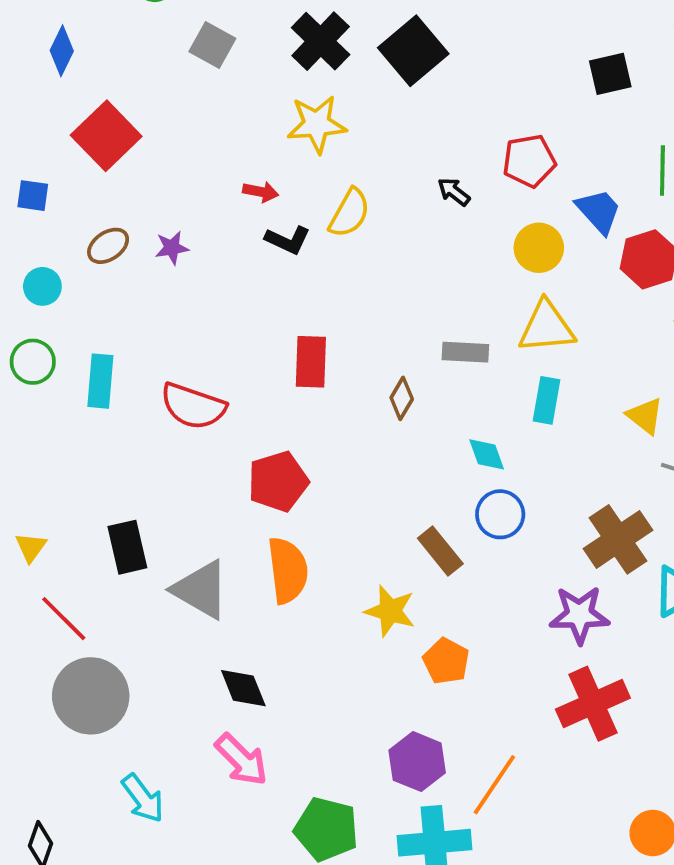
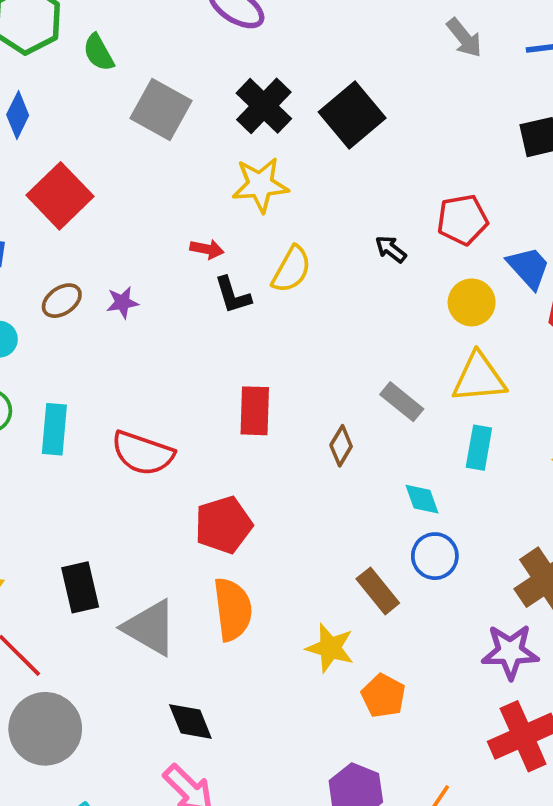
gray square: (212, 45) -> (161, 109), size x1.4
black L-shape: (288, 240) -> (233, 295), turned 48
gray rectangle: (465, 352) -> (402, 402), turned 36

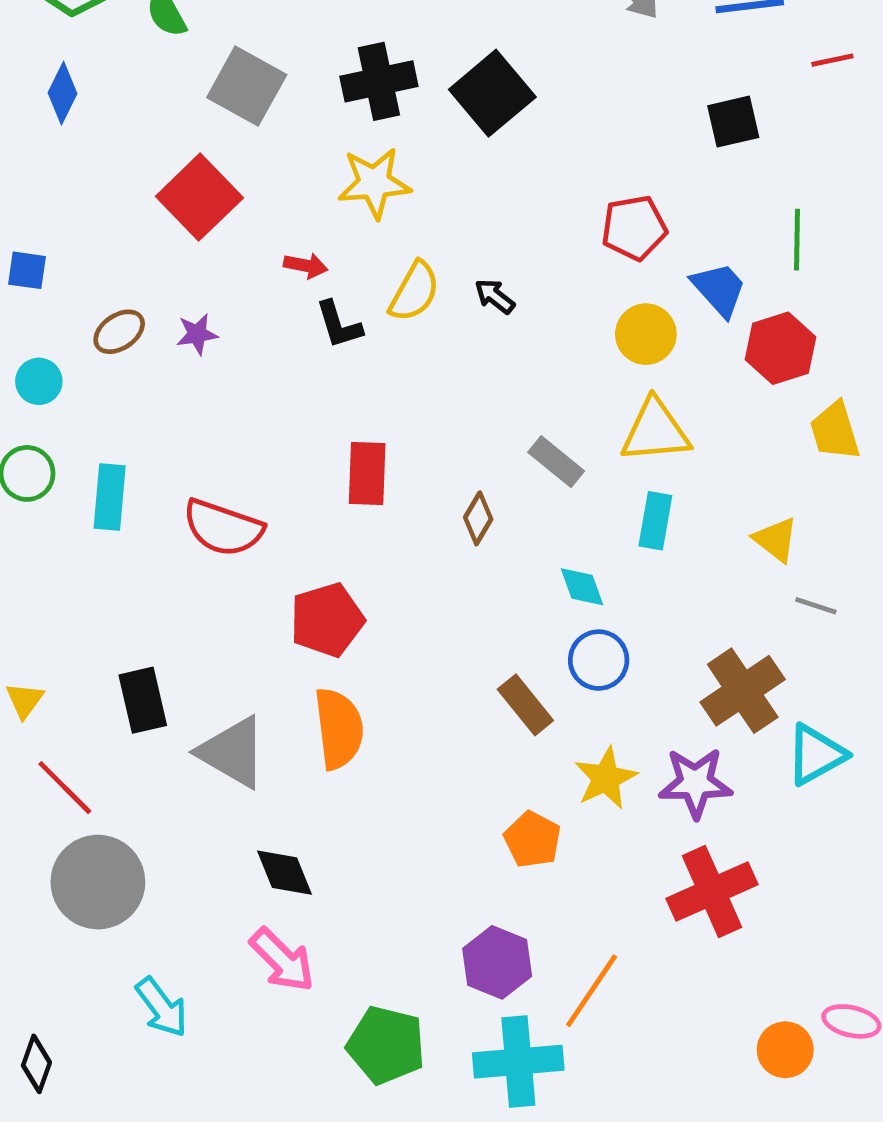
black cross: (264, 106) -> (379, 81), turned 34
red square: (60, 196) -> (199, 197), moved
black arrow: (391, 249) -> (495, 296), moved
yellow star: (330, 648) -> (606, 778), moved, turned 30

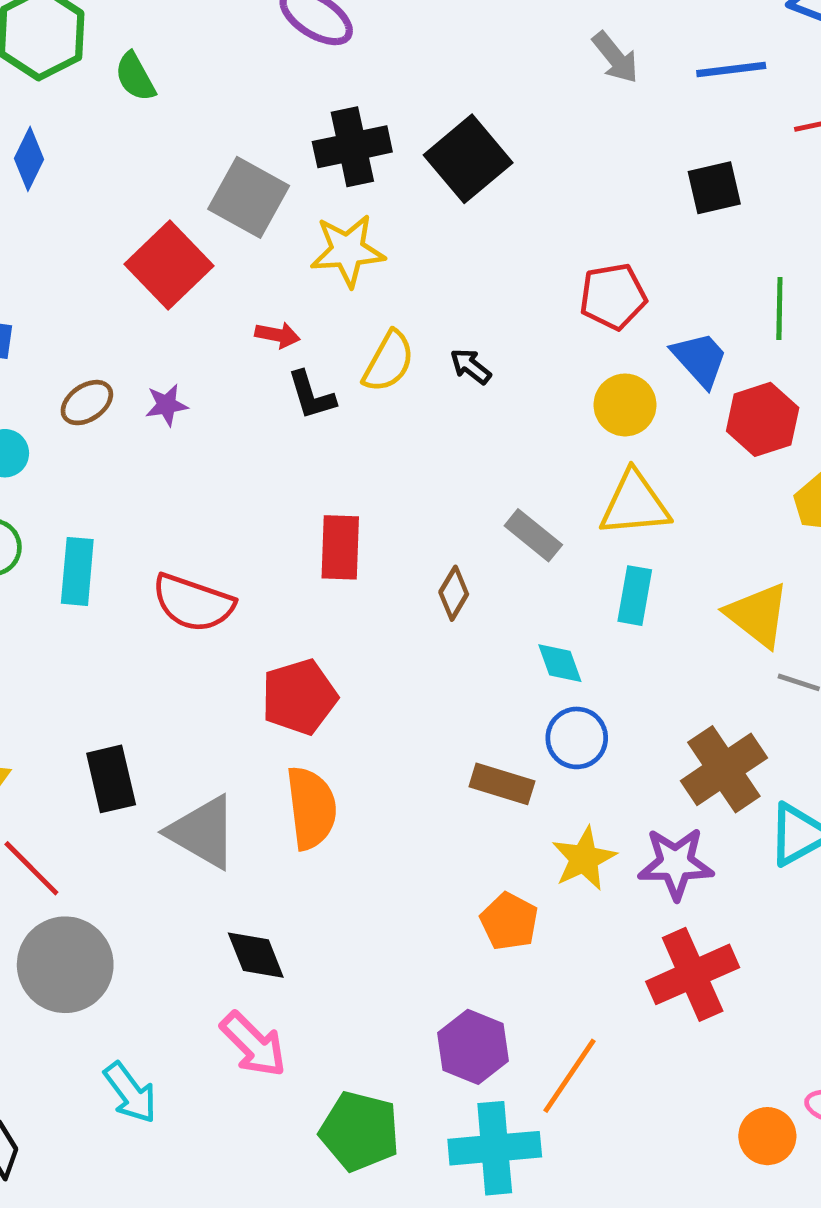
gray square: (247, 86) -> (249, 197), moved
yellow triangle: (776, 540) -> (758, 615), size x1.4
brown rectangle: (525, 705) -> (502, 784), turned -34

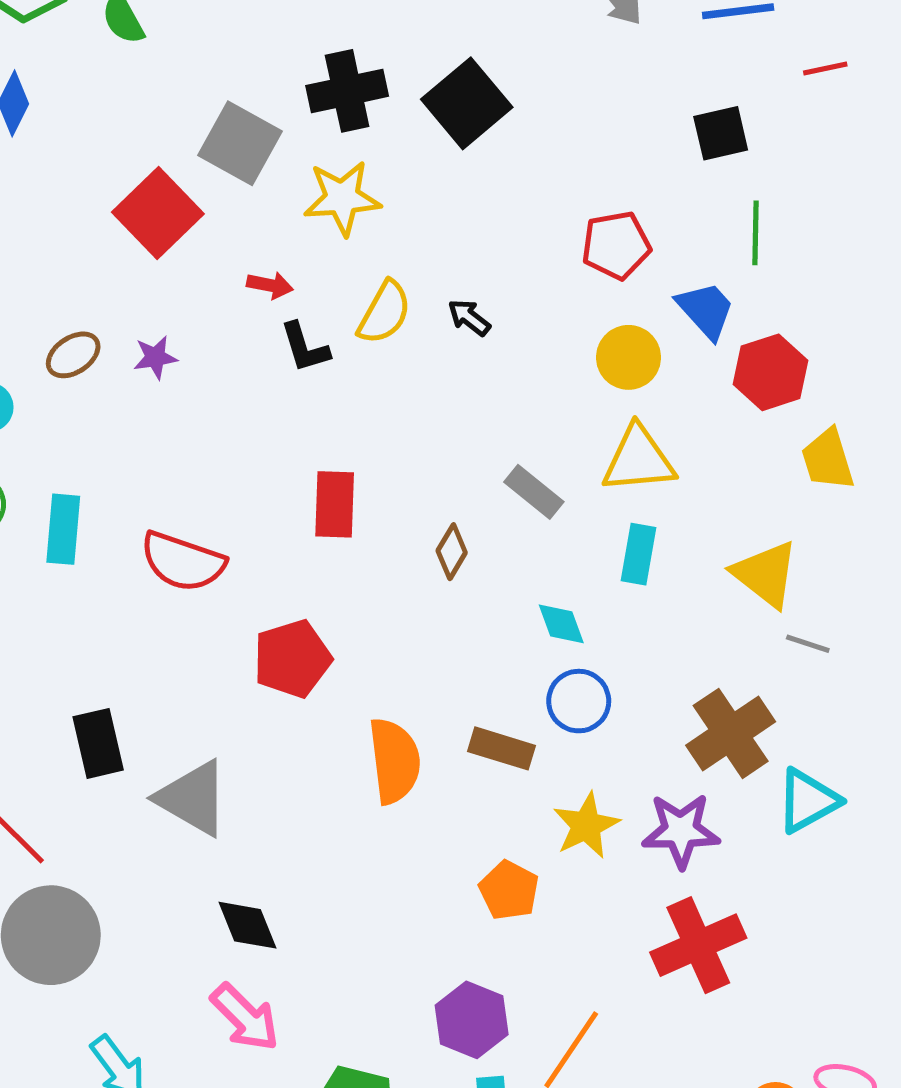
green line: (779, 308) -> (756, 233), moved
orange semicircle: (311, 808) -> (394, 761), moved

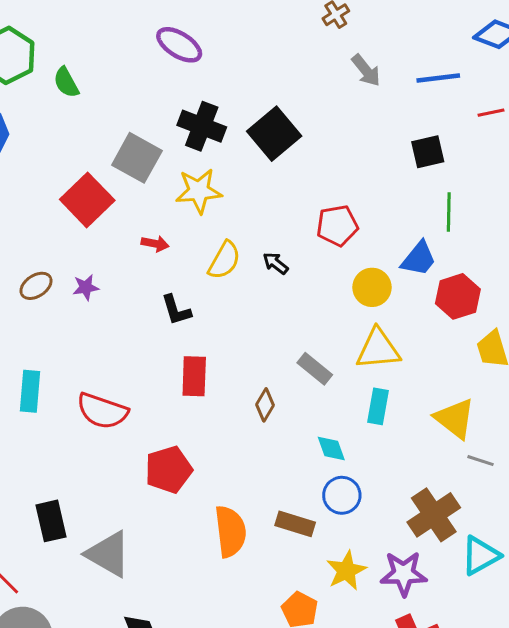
black cross: (347, 91) -> (202, 126), turned 33
red pentagon: (616, 245) -> (337, 226), moved
blue trapezoid: (706, 310) -> (419, 259), turned 81
black L-shape: (305, 347) -> (176, 310), moved

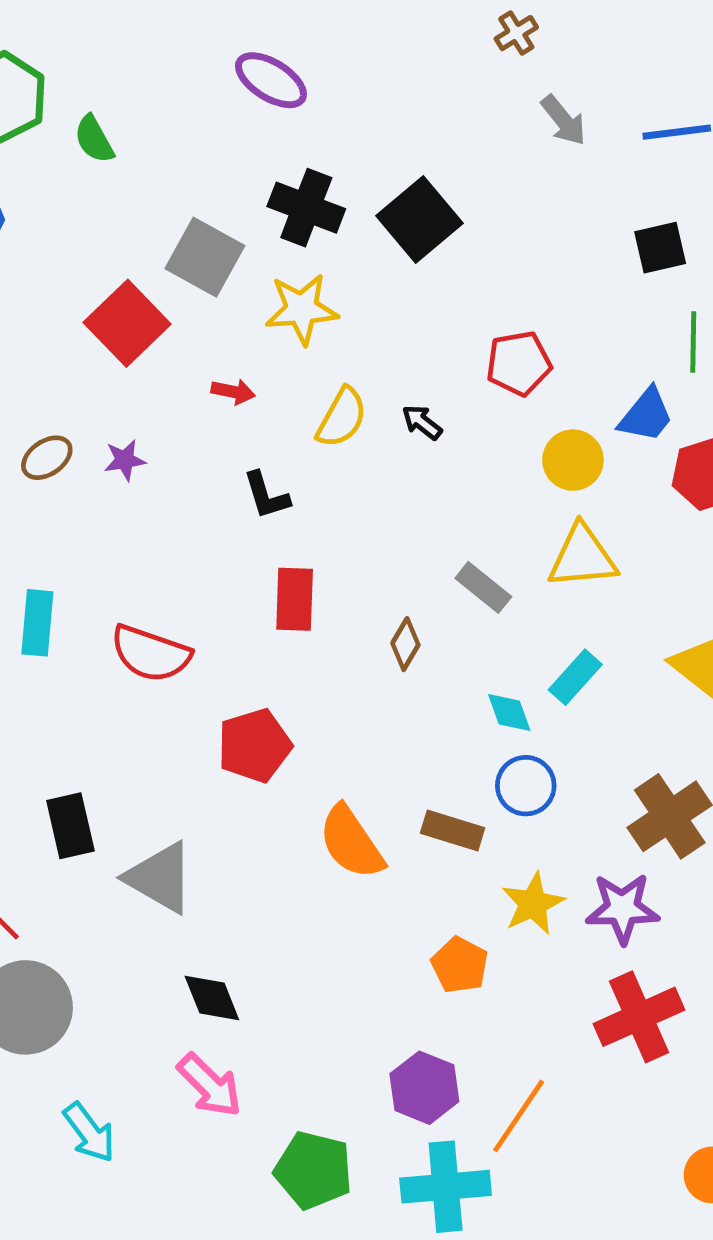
cyan rectangle: (378, 406) -> (575, 677), moved, turned 32
orange semicircle: (230, 531) -> (351, 842), turned 153

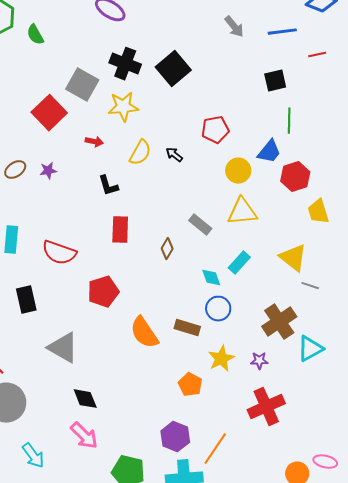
black rectangle: (70, 826) -> (26, 300), moved
purple star: (622, 908) -> (259, 361), size x0.6

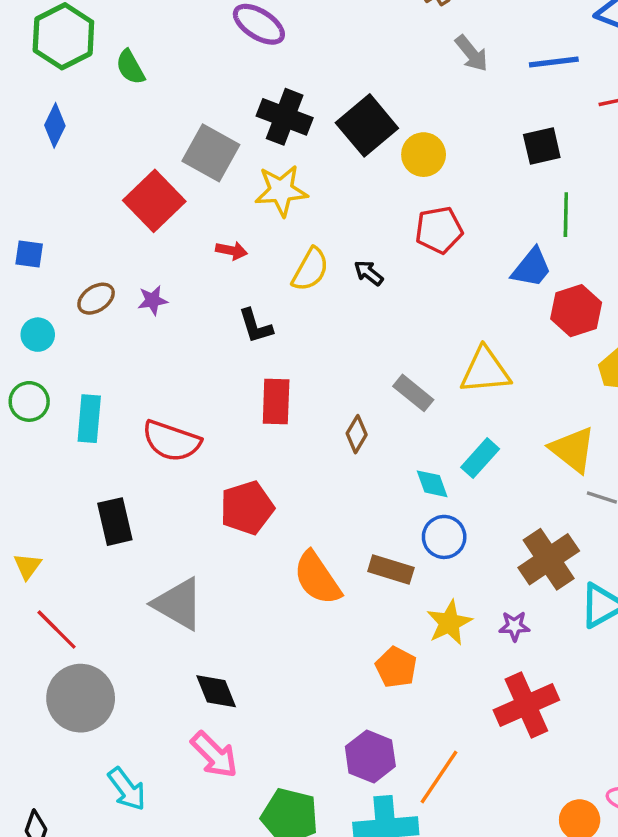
yellow circle: (238, 171) -> (424, 155), moved

